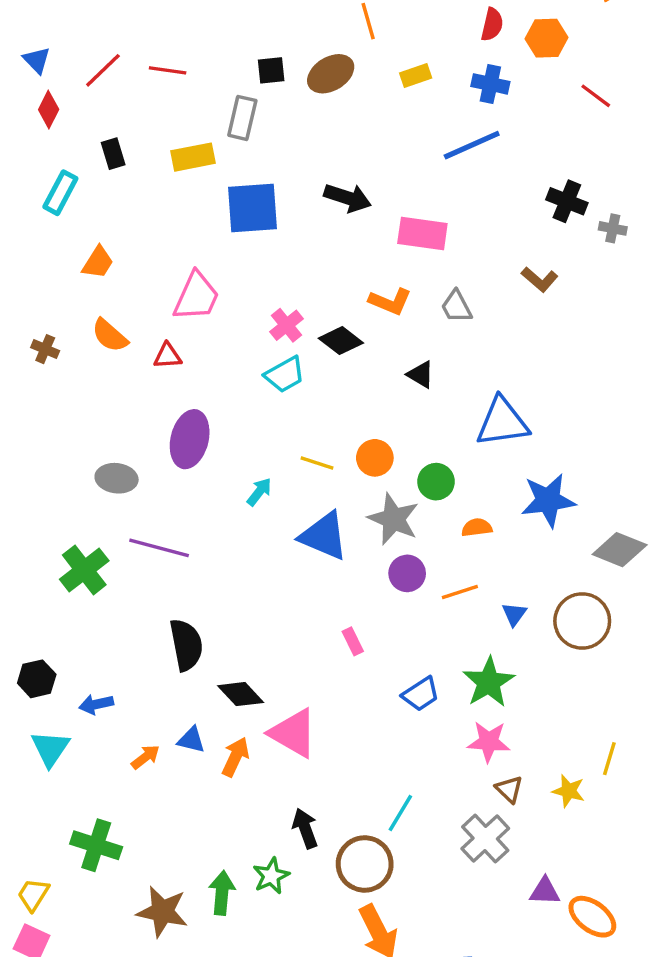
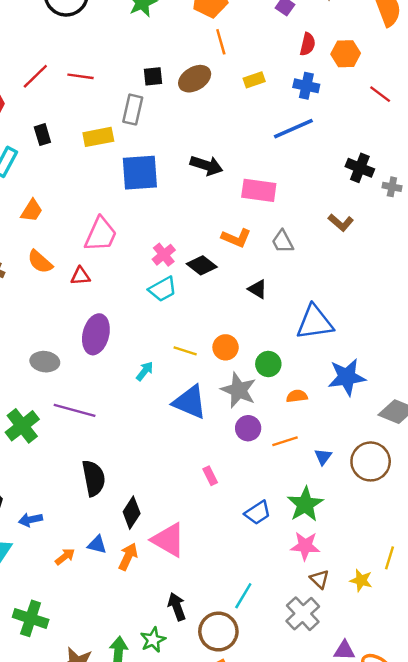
black diamond: (241, 694) -> (132, 513), turned 76

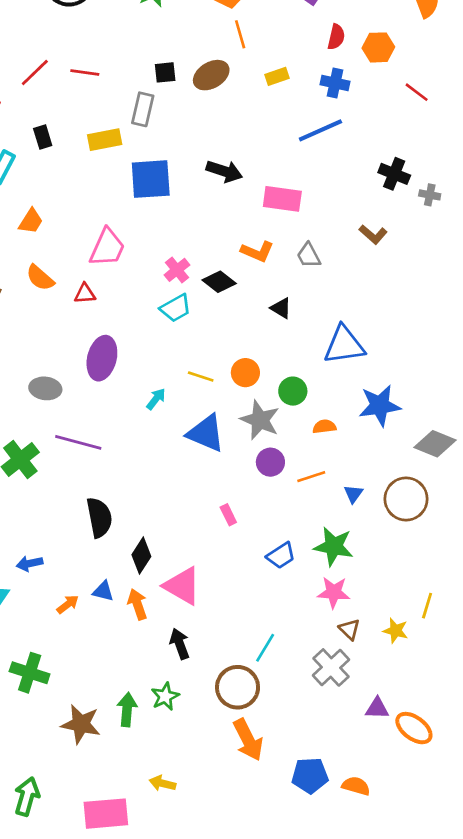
green star: (305, 504) -> (334, 546), turned -30
orange arrow: (128, 557) -> (137, 604), turned -44
black arrow: (177, 607) -> (180, 644), moved

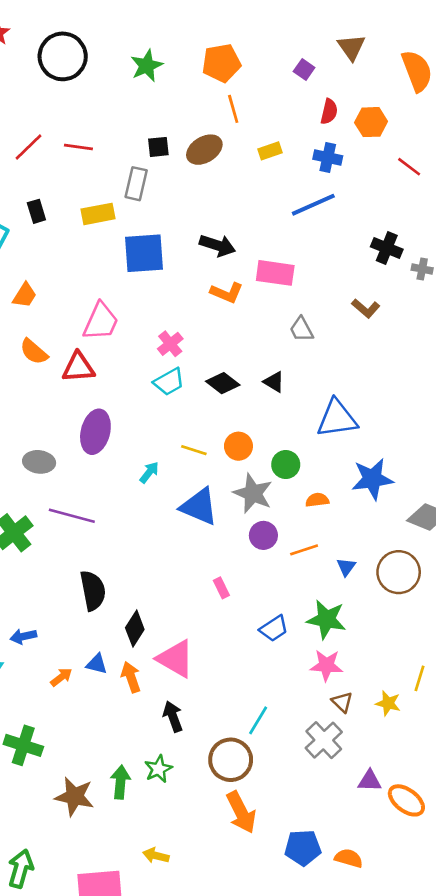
orange L-shape: (257, 252) -> (227, 293), moved
black diamond: (219, 282) -> (223, 383), moved
red triangle: (85, 294) -> (78, 367), size x1.5

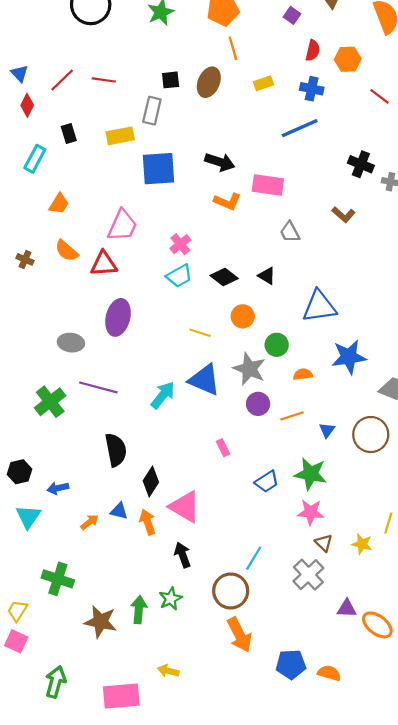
brown ellipse: (204, 150) -> (209, 82), turned -36
orange circle: (238, 446) -> (243, 316), moved
cyan arrow: (149, 472) -> (163, 395), moved, size x1.5

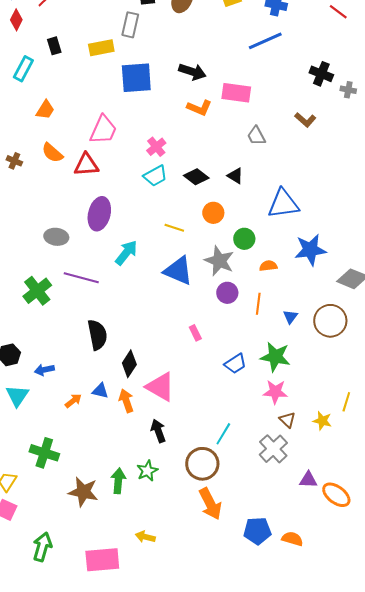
cyan arrow: (163, 395) -> (126, 253), moved
orange line: (292, 416) -> (258, 304), turned -65

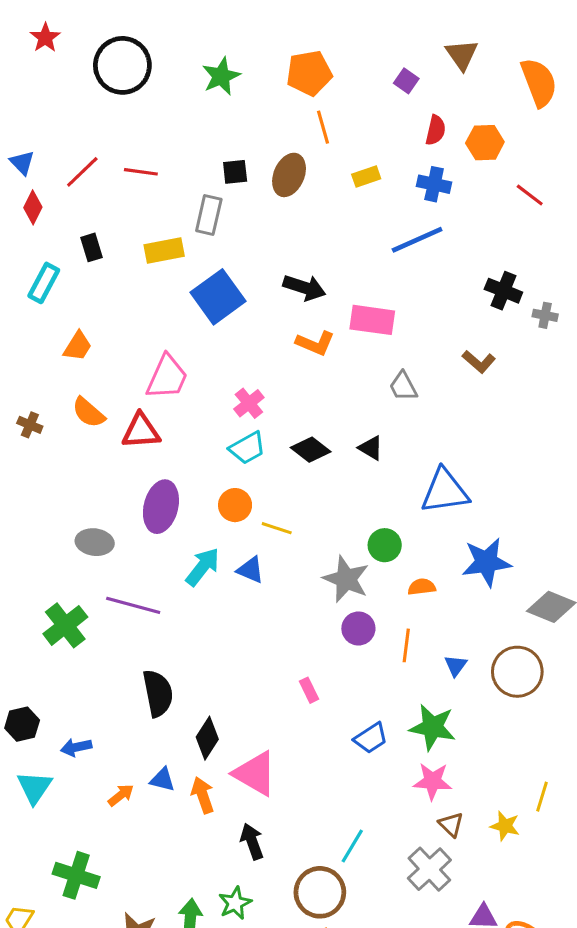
blue square: (136, 78) -> (218, 297), turned -32
orange circle: (213, 213) -> (235, 505), moved
blue triangle: (178, 271) -> (250, 570), moved, size x0.6

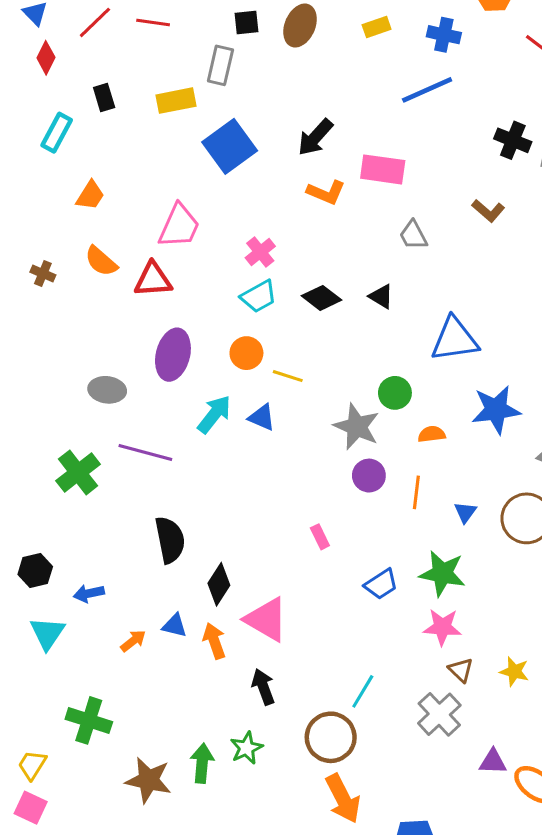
black arrow: (304, 288) -> (315, 137), turned 114

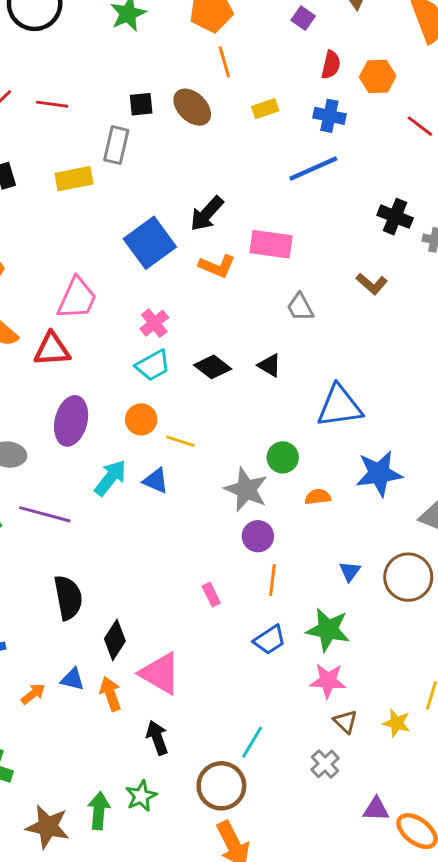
brown ellipse: (300, 26) -> (192, 107), turned -69
blue square: (230, 146) -> (150, 243), moved
orange line: (416, 492) -> (272, 580), moved
gray cross: (439, 714) -> (325, 764), size x0.7

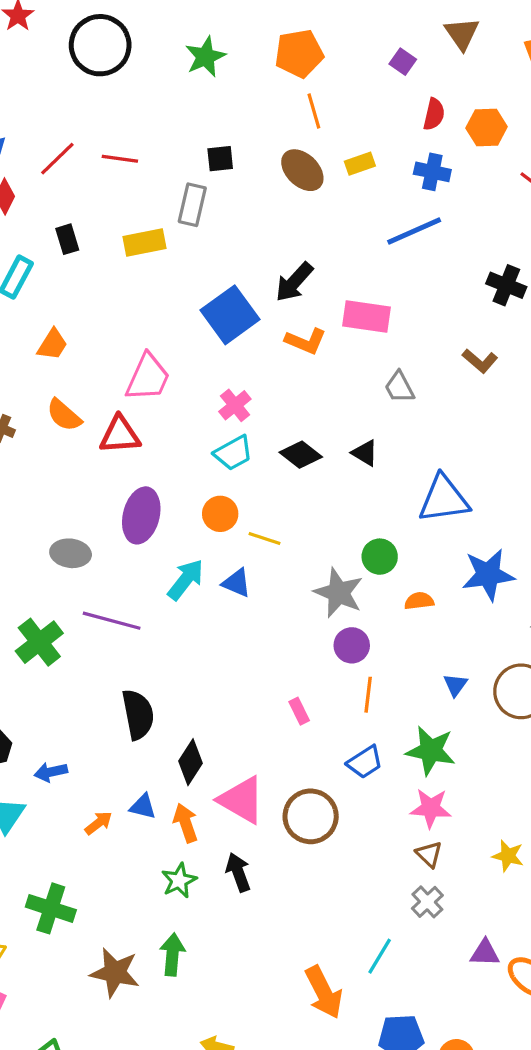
brown ellipse: (192, 107) -> (302, 170), moved
brown triangle: (345, 722) -> (429, 854), moved
cyan line: (252, 742) -> (380, 956), moved
brown circle: (221, 786) -> (311, 816), moved
green star: (141, 796) -> (179, 880), moved

